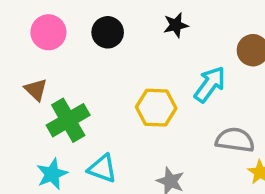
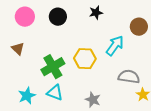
green cross: (68, 120) -> (53, 67), moved

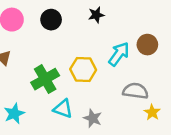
brown circle: (139, 27) -> (147, 45), moved
cyan triangle: (55, 93) -> (63, 109), moved

